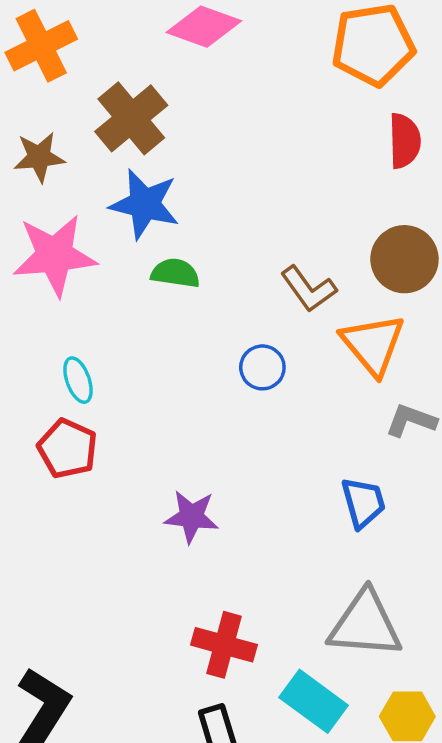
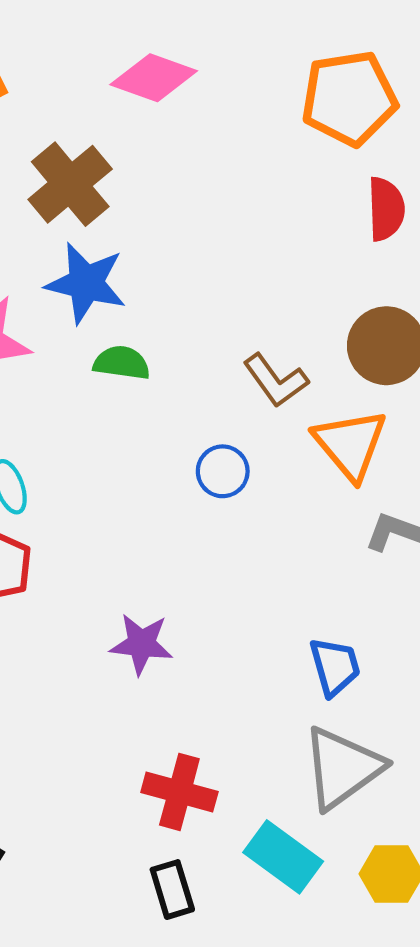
blue trapezoid: (363, 503) -> (335, 667), moved
gray triangle: (365, 624) -> (342, 768), turned -40

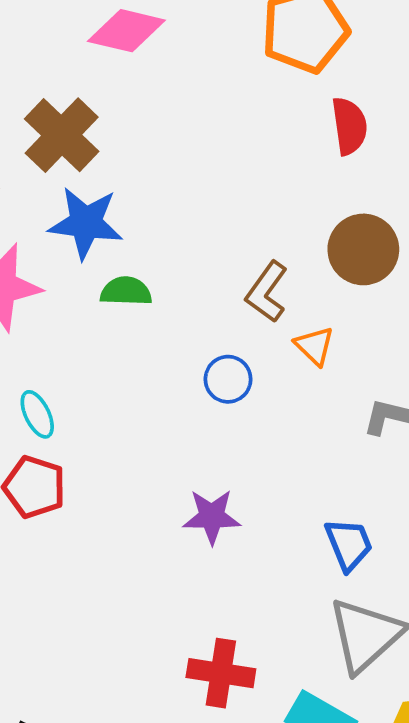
brown L-shape: (276, 380) -> (267, 292), turned 78
orange triangle: (350, 444) -> (314, 346), moved, size x0.6
purple star: (141, 644) -> (212, 517), moved

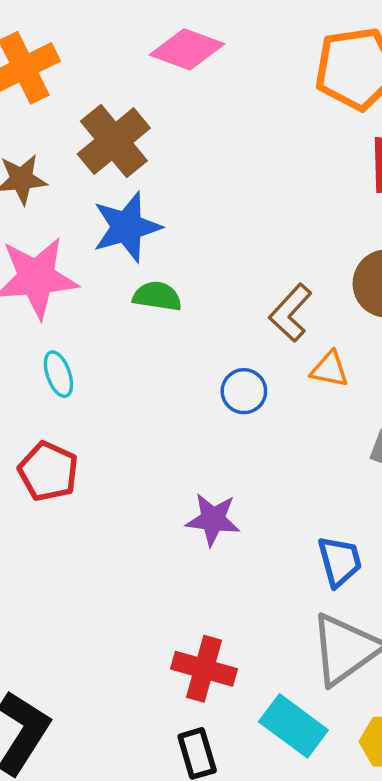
blue star: (86, 223) -> (127, 227), turned -30
orange triangle: (314, 346) -> (330, 369), turned -39
cyan ellipse: (37, 414) -> (58, 374), moved

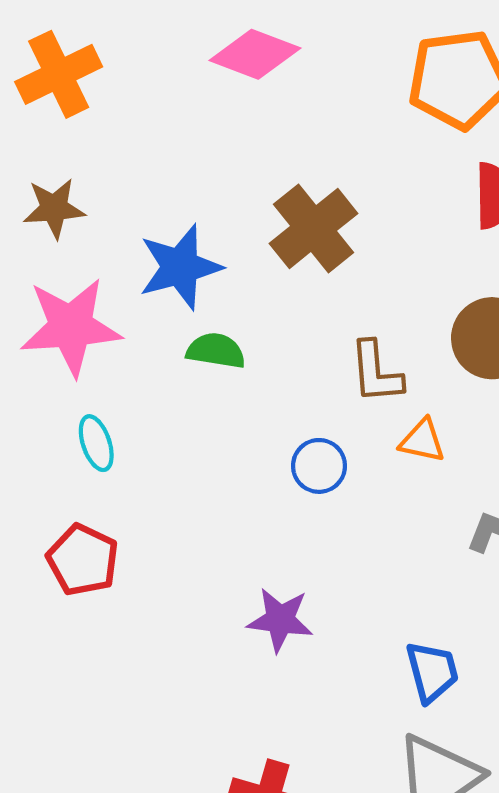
brown cross: (114, 141) -> (314, 228), moved
brown L-shape: (291, 313) -> (376, 372), turned -48

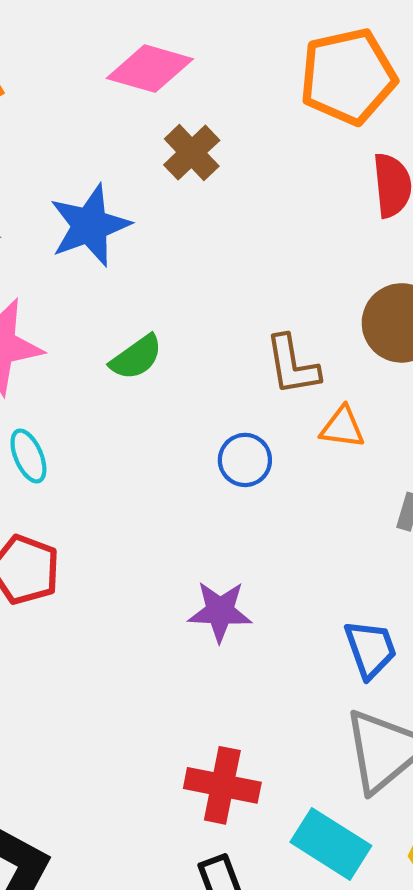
brown cross: (314, 228) -> (192, 153), moved, size x0.7
blue star: (180, 267) -> (90, 225), moved
green semicircle: (216, 351) -> (136, 357), turned 140

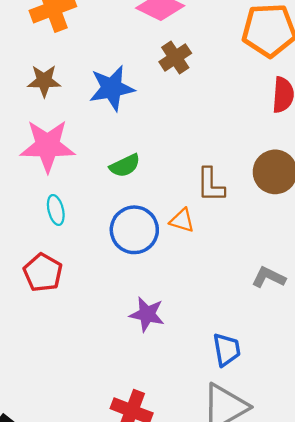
orange triangle: (342, 427) -> (182, 220), moved
blue circle: (245, 460) -> (134, 230), moved, size x1.6

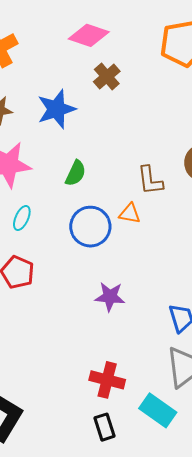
green semicircle: (125, 166) -> (76, 173), turned -32
cyan ellipse: (56, 210) -> (22, 218), turned 45

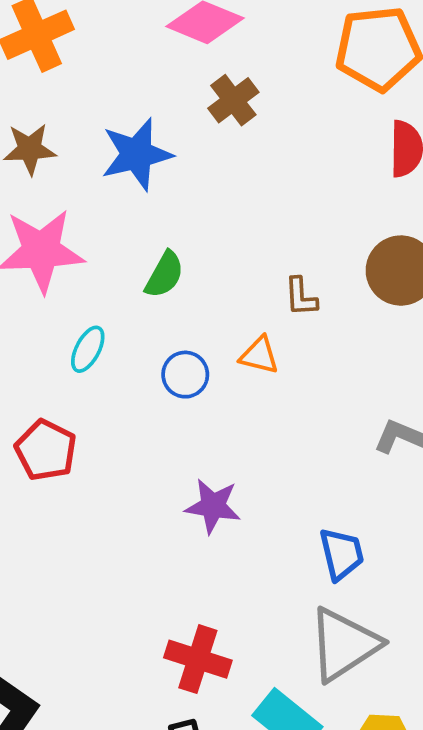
brown L-shape: (150, 180) -> (301, 297), size x0.7
cyan ellipse: (22, 218) -> (88, 349), moved
blue circle: (90, 227) -> (185, 375), size x0.6

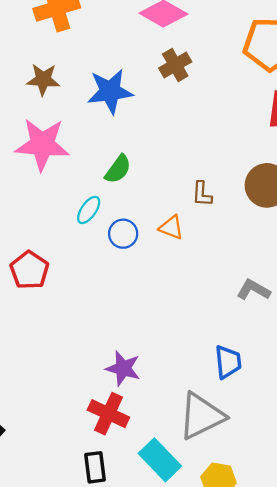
cyan ellipse: (88, 349) -> (89, 210), moved
purple star: (213, 506) -> (123, 368), moved
blue trapezoid: (341, 554) -> (228, 362), moved

